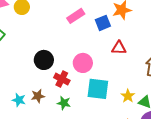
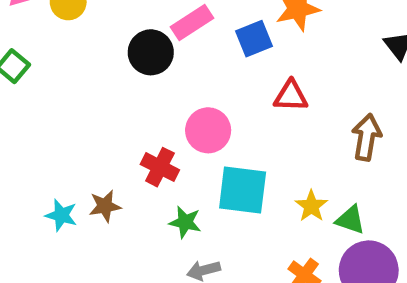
black circle: (44, 60) -> (151, 52), moved
green star: (64, 103) -> (185, 222), moved

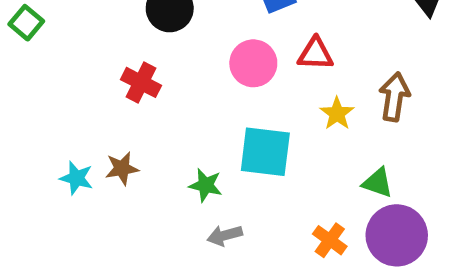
pink circle: (208, 130) -> (253, 63), moved
red cross: (160, 167) -> (141, 82), moved
yellow star: (311, 206) -> (337, 113), moved

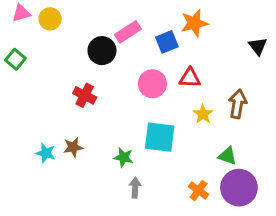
gray arrow: (225, 235) -> (135, 188), turned 108

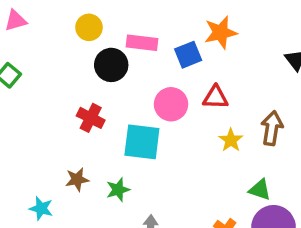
yellow circle: (50, 19) -> (89, 27), moved
pink rectangle: (128, 32) -> (142, 43), turned 40
cyan square: (160, 137) -> (142, 142), moved
cyan star: (46, 153) -> (41, 208), moved
green star: (124, 157) -> (118, 190), moved, turned -30

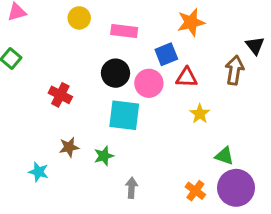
blue square: (188, 55) -> (166, 54), moved
black circle: (111, 65) -> (115, 73), moved
red cross: (91, 118) -> (60, 95), moved
brown arrow: (272, 128) -> (235, 70), moved

